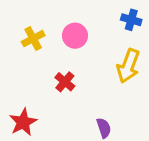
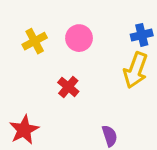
blue cross: (131, 20) -> (142, 35), moved, turned -30

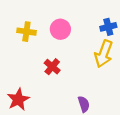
yellow cross: (35, 41) -> (26, 32), turned 36

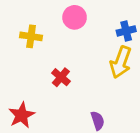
pink circle: (60, 29) -> (75, 17), moved

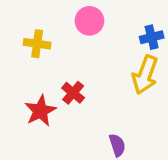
red star: (22, 115) -> (40, 111), moved

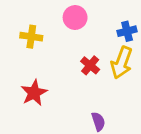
red cross: (73, 93) -> (90, 65), moved

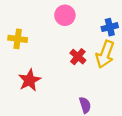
yellow cross: (31, 37) -> (18, 39), moved

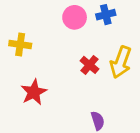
blue cross: (110, 27) -> (106, 15), moved

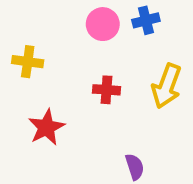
red cross: (89, 65) -> (107, 90), moved, turned -36

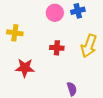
red star: (46, 127) -> (25, 68), turned 30

